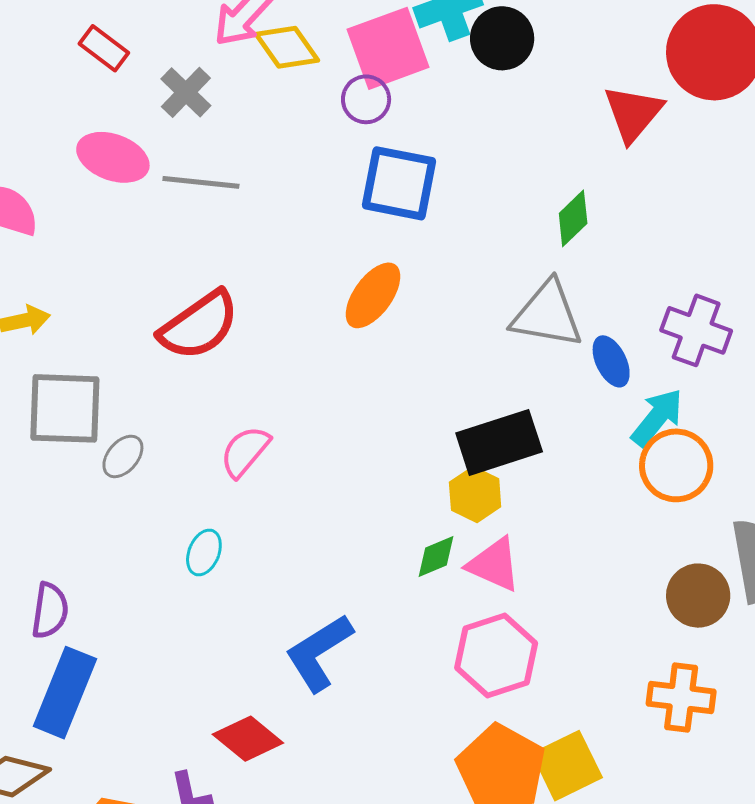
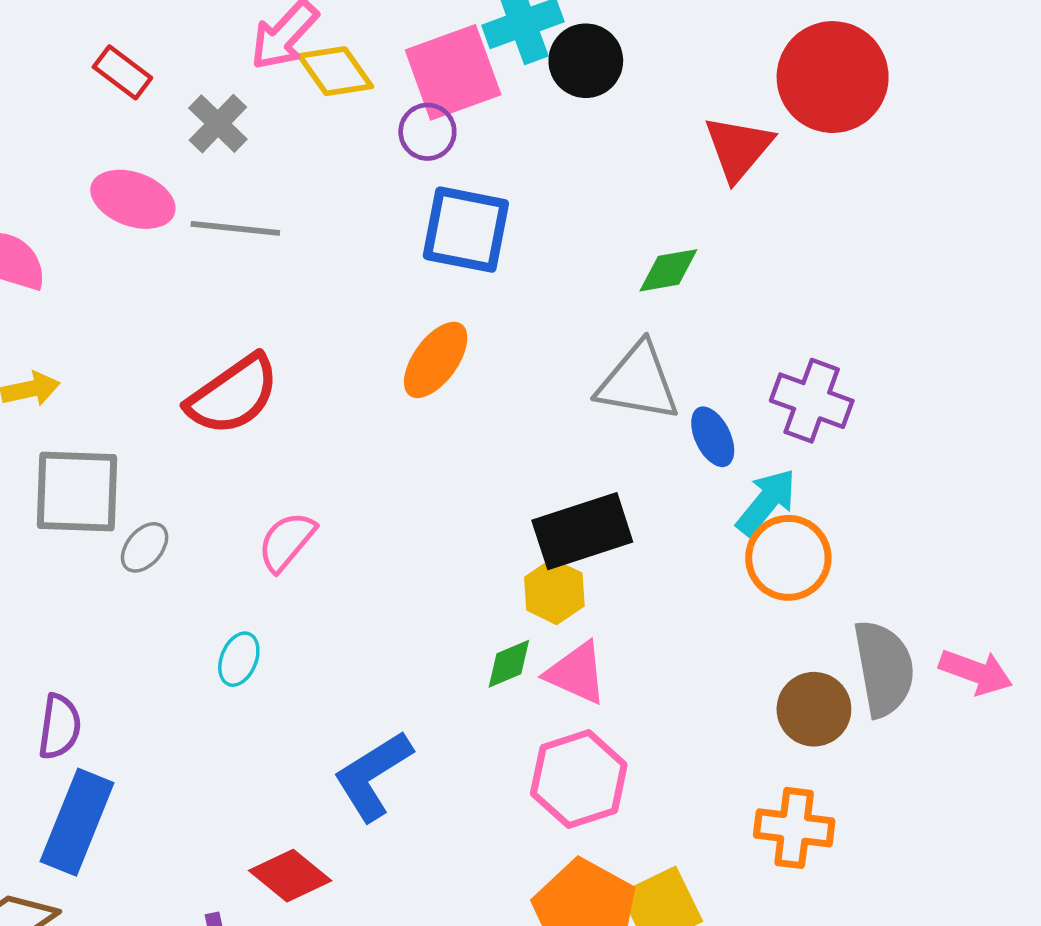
green diamond: (573, 218) -> (668, 270), turned 34

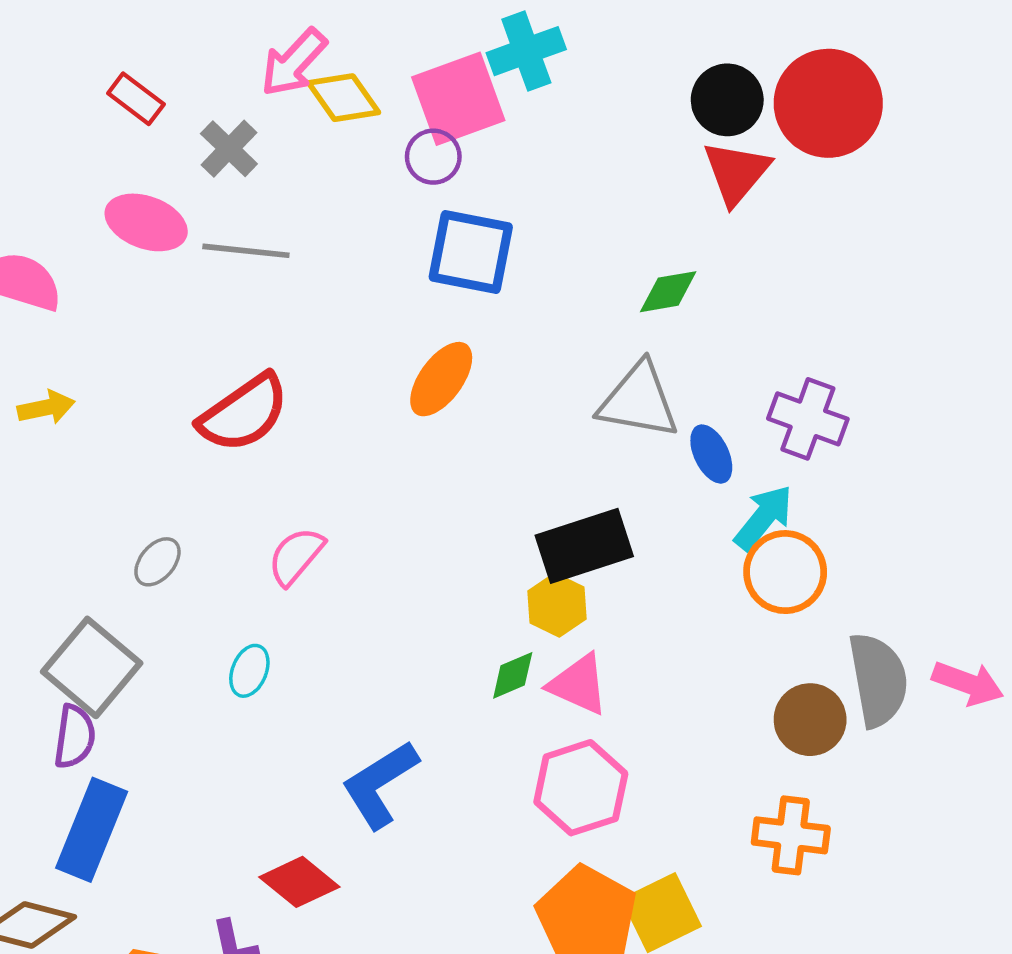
black circle: (586, 61) -> (727, 100), moved
gray square: (77, 491) -> (92, 667), moved, turned 38

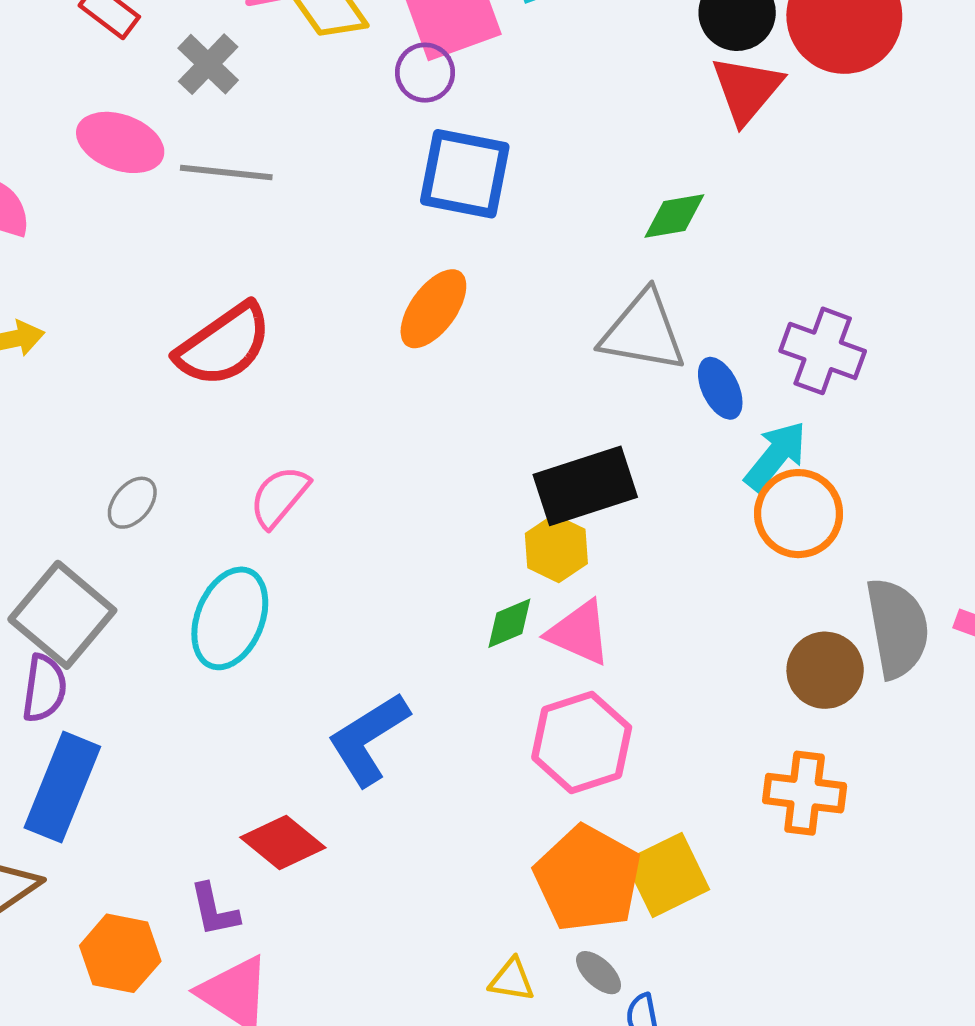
cyan ellipse: (249, 671) -> (230, 618), size x1.8

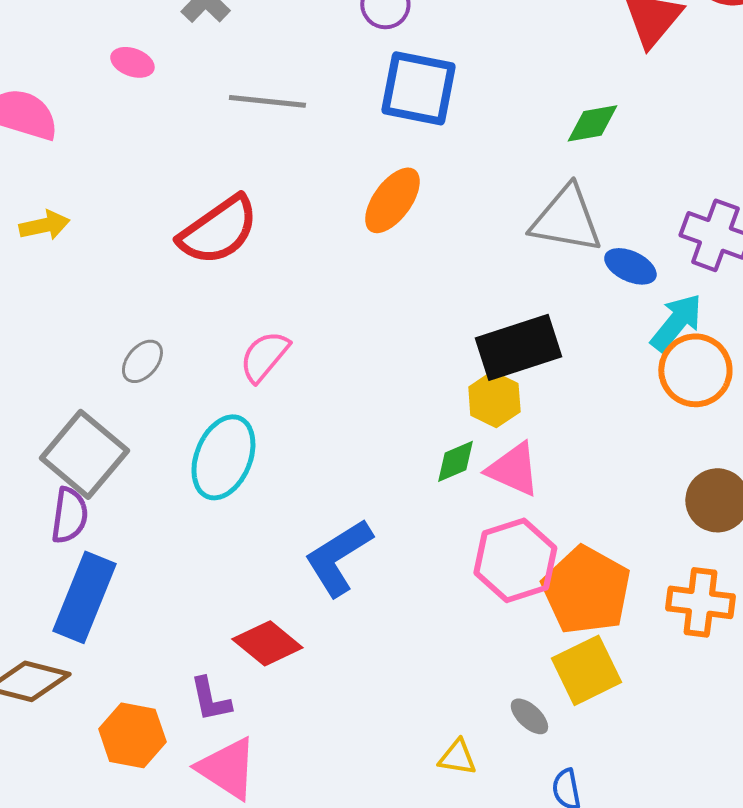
pink ellipse: (120, 142) -> (132, 62), size x0.6
gray line: (226, 173) -> (267, 101), moved
blue ellipse: (720, 388) -> (630, 266), turned -39
orange pentagon: (588, 879) -> (586, 590), moved
gray ellipse: (599, 973) -> (529, 716), moved

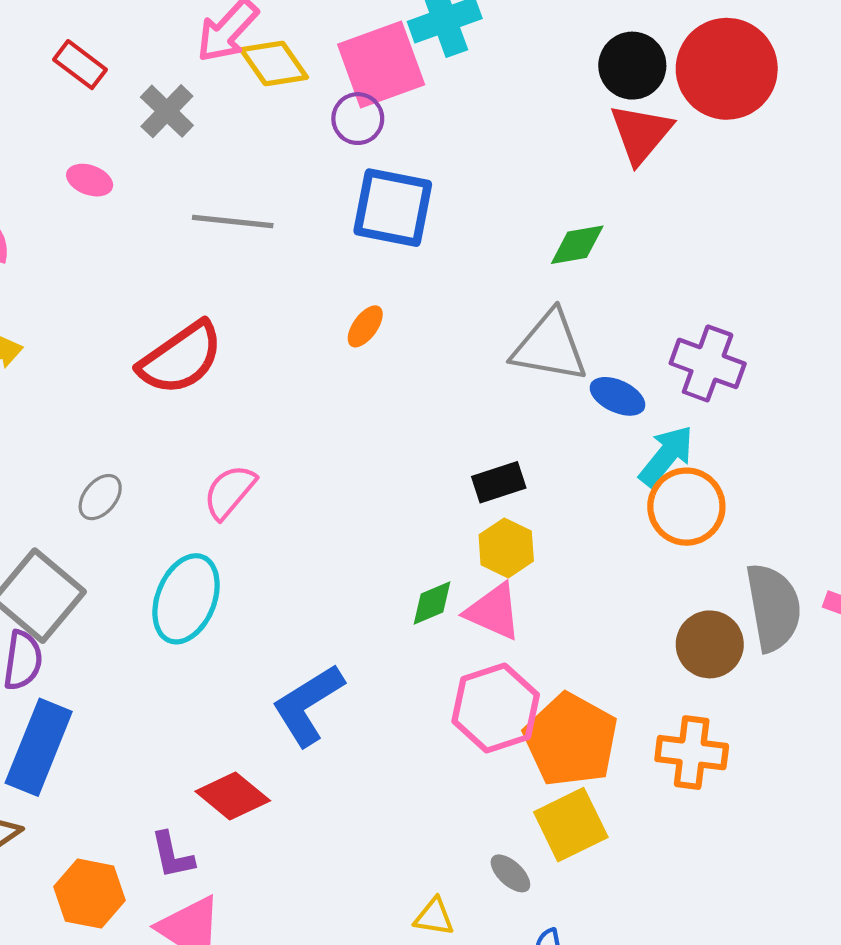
orange ellipse: (392, 200) -> (365, 326), size x0.6
black rectangle: (518, 347) -> (499, 482), size x0.6
yellow hexagon: (494, 399) -> (506, 548), moved

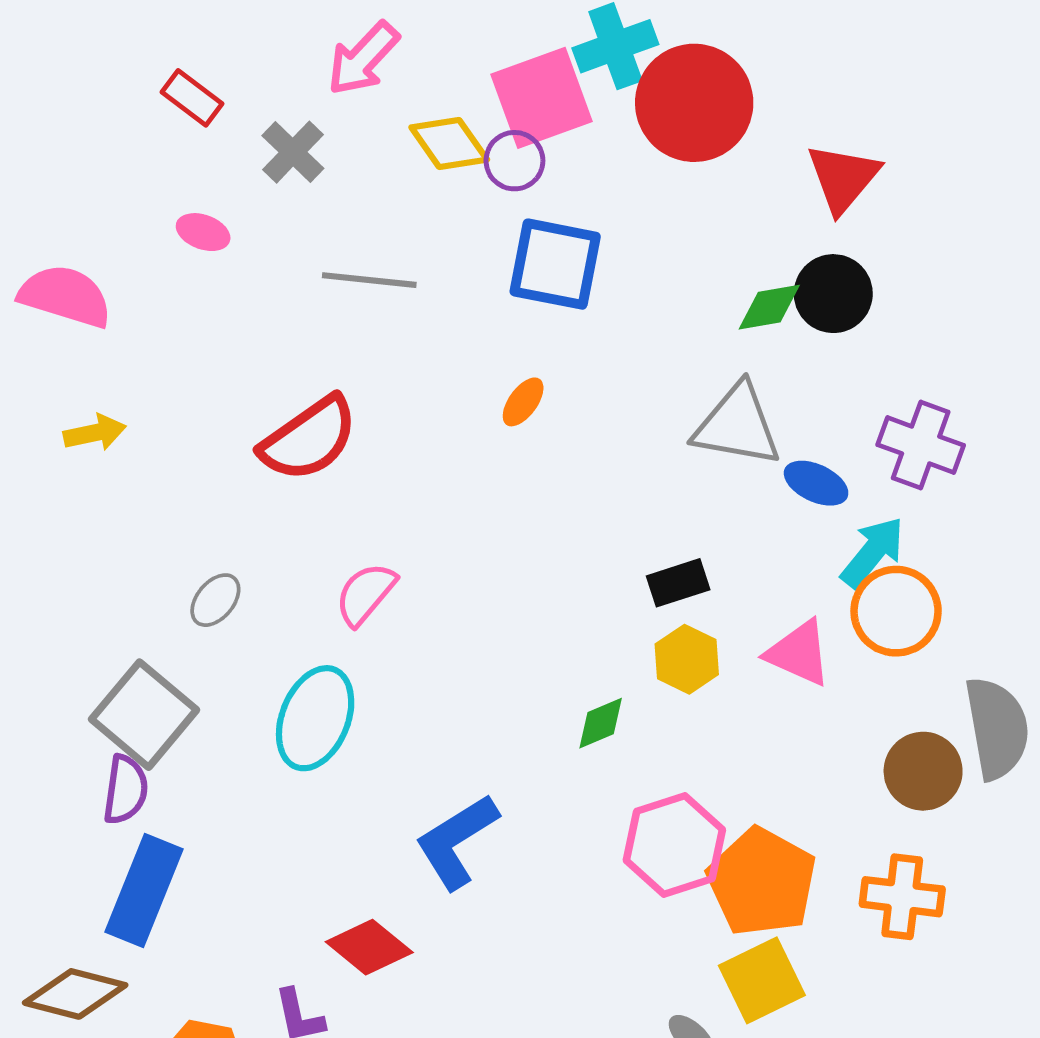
yellow diamond: (274, 63) -> (449, 143), moved
black circle: (632, 66) -> (833, 294), moved
red circle: (727, 69) -> (694, 103), moved
pink triangle: (493, 612) -> (799, 653), moved

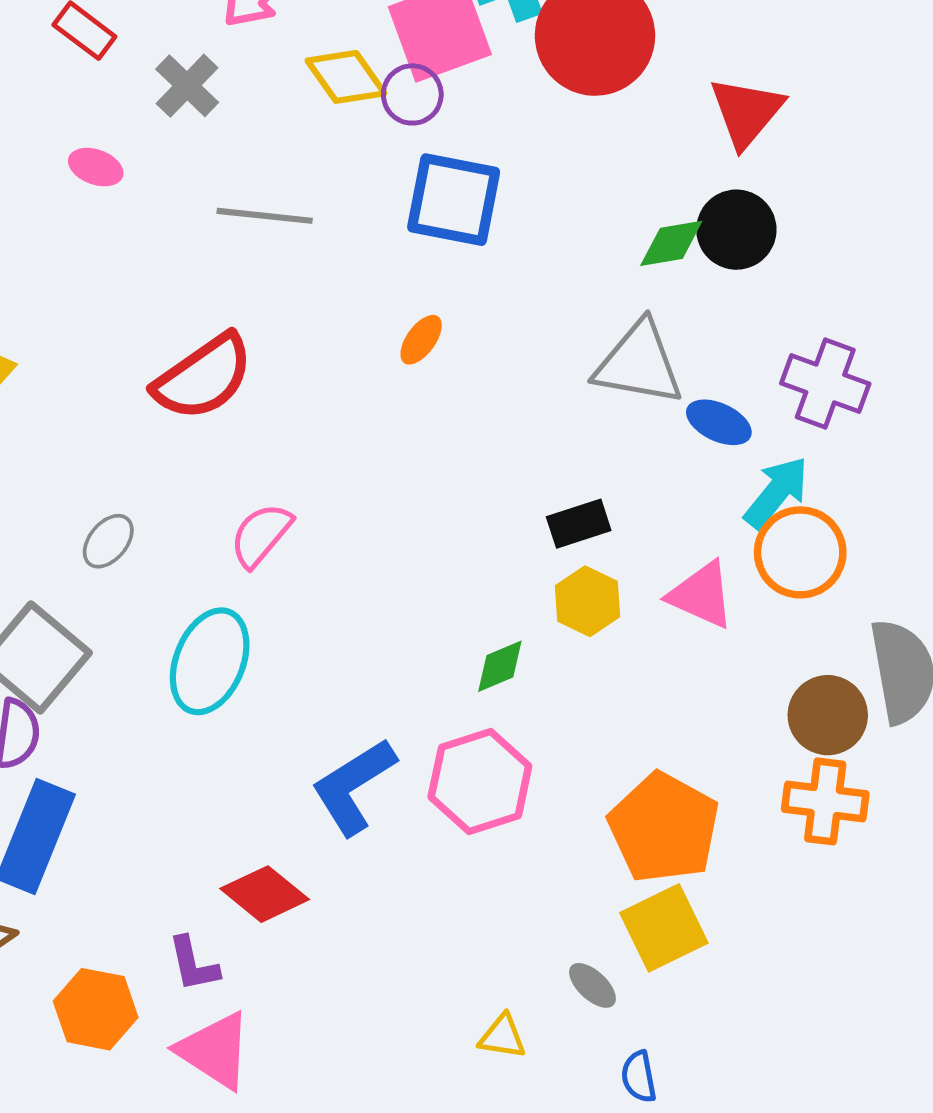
pink hexagon: (674, 845) -> (480, 781), moved
orange cross: (902, 897) -> (825, 801), moved

